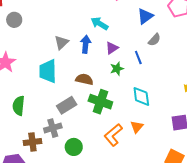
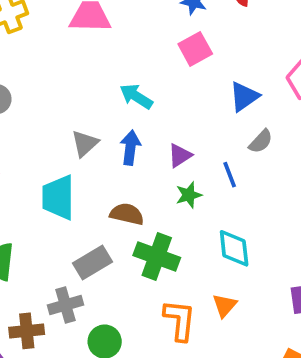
cyan arrow: (100, 24) -> (136, 96), moved
orange L-shape: (113, 135) -> (180, 320), turned 135

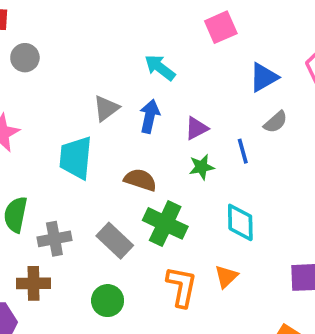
gray rectangle: (93, 262) -> (115, 241), moved, turned 69
gray cross: (66, 305) -> (54, 239), moved

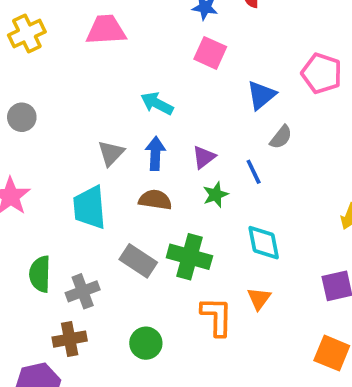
pink square: (221, 27) -> (210, 53), turned -32
brown semicircle: (140, 180) -> (155, 200), moved
gray rectangle: (115, 241) -> (138, 261), moved

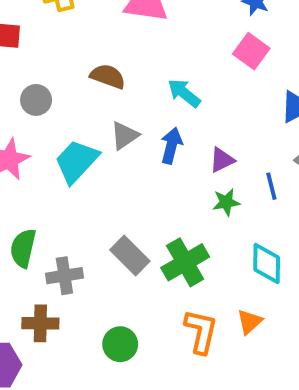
gray circle: (22, 117) -> (36, 100), moved
brown semicircle: (155, 200) -> (108, 76), moved
cyan trapezoid: (90, 207) -> (76, 161), moved, turned 36
green cross: (189, 257) -> (185, 262), turned 33

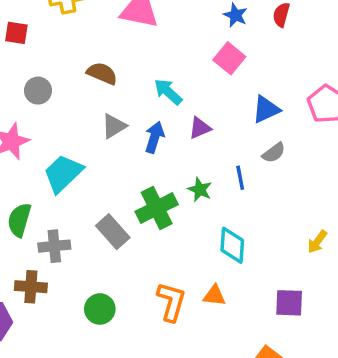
purple triangle: (222, 160) -> (200, 128), moved
cyan trapezoid: (76, 161) -> (63, 173), moved
green star: (226, 202) -> (200, 190), turned 30
green cross: (185, 262) -> (157, 208), moved
orange triangle: (250, 322) -> (214, 296), turned 45

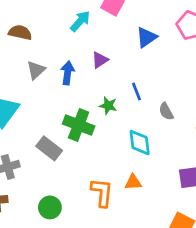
cyan arrow: (168, 92) -> (80, 21), moved, turned 100
gray semicircle: (274, 153) -> (166, 111), moved, turned 108
green cross: (157, 208) -> (79, 125), turned -32

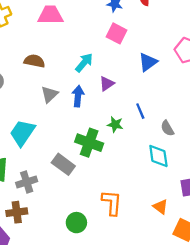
cyan arrow: (80, 21) -> (84, 63), moved
cyan diamond: (140, 143) -> (158, 156), moved
orange triangle: (133, 182) -> (160, 207), moved, turned 42
green circle: (50, 207) -> (76, 223), moved

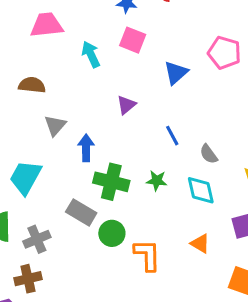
cyan arrow: (84, 63) -> (91, 54), moved, turned -60
blue arrow: (78, 96) -> (86, 148), moved
green star: (115, 124) -> (157, 181), moved
orange triangle: (160, 207) -> (200, 244), moved
green circle: (76, 223) -> (112, 233), moved

